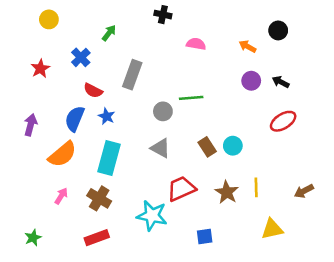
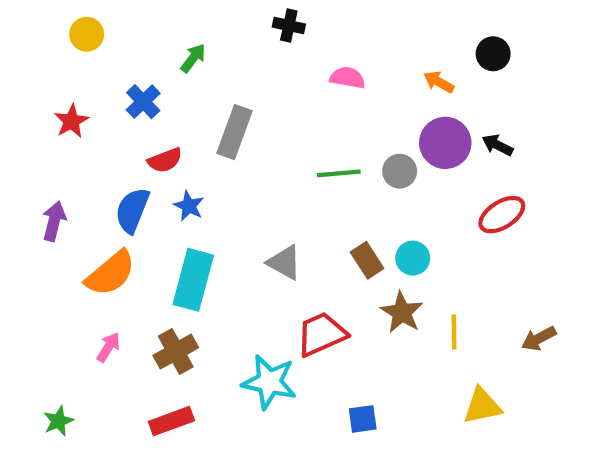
purple circle: (251, 81) -> (445, 143), size x1.5
red semicircle: (93, 91) -> (165, 160), turned -48
gray circle: (163, 111) -> (400, 171), moved
brown star: (227, 192) -> (402, 312), moved
brown cross: (99, 198) -> (176, 352), turned 30

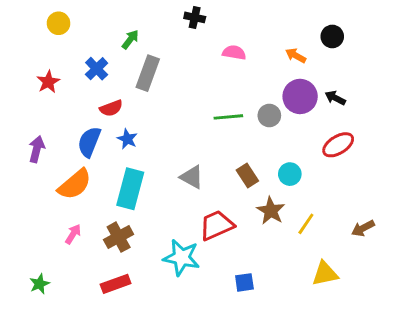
gray rectangle: (234, 132) -> (148, 73), moved
cyan circle: (413, 258) -> (290, 174), moved
yellow line: (454, 332) -> (306, 224), turned 35

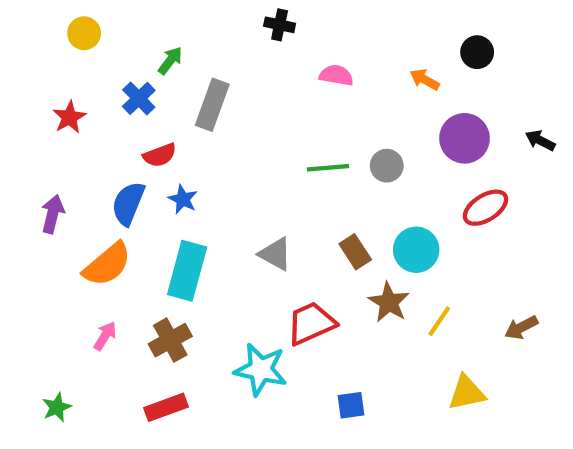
green arrow: (130, 39) -> (170, 61), moved
purple circle: (300, 96) -> (465, 138), moved
black arrow: (335, 98) -> (540, 140), moved
cyan circle: (290, 174) -> (416, 250), size x1.4

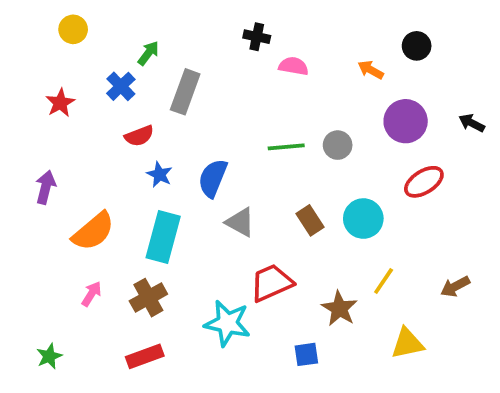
black cross: (280, 25) -> (257, 37), moved
blue semicircle: (128, 203) -> (213, 178), moved
brown star: (389, 302) -> (339, 309), moved

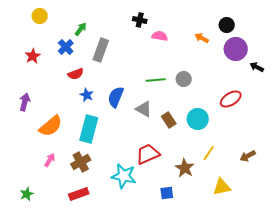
purple circle: (406, 121) -> (236, 49), moved
gray triangle: (240, 222) -> (144, 109), moved

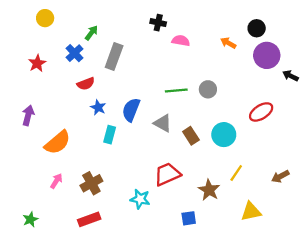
cyan rectangle: (89, 129) -> (110, 135), moved, size x0.6
cyan star: (124, 176) -> (140, 199), size x0.7

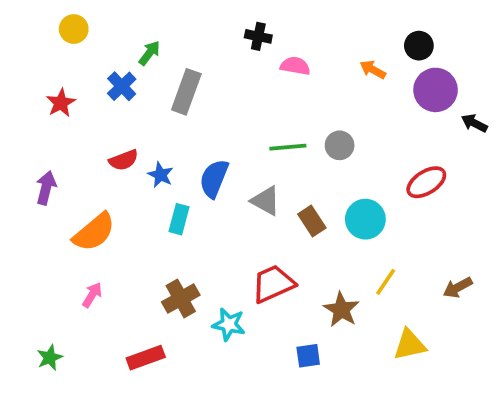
red semicircle: (86, 84) -> (124, 160), moved
brown cross: (91, 183) -> (181, 299), moved

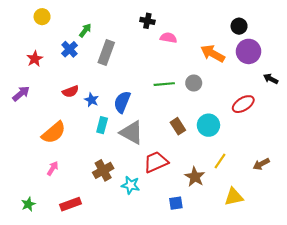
orange arrow: (373, 70) -> (213, 54), moved, size x1.6
black arrow: (474, 123) -> (271, 79), moved
purple arrow: (46, 188) -> (21, 94), moved, turned 36
gray triangle: (266, 201) -> (132, 133), moved, size x1.4
red rectangle: (146, 358) -> (70, 204), moved

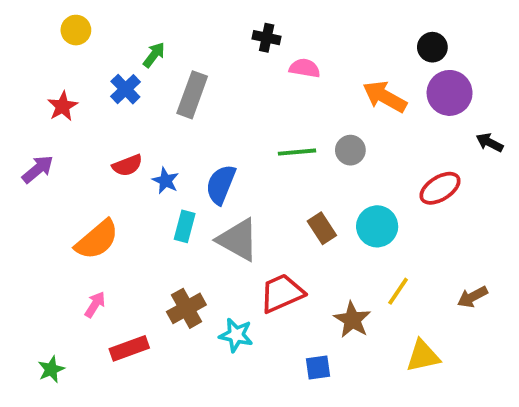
red rectangle: (70, 204) -> (129, 348), moved

